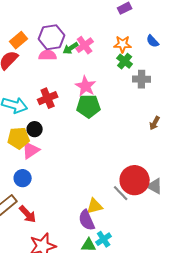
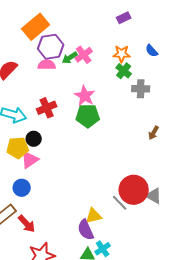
orange rectangle: (19, 40) -> (36, 27), moved, size x1.5

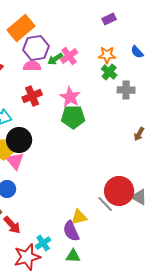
red cross: (47, 108) -> (32, 96), moved
black circle: (34, 139) -> (19, 140), size x1.6
pink triangle: (30, 160) -> (15, 161), turned -36
cyan cross: (103, 249) -> (43, 243), moved

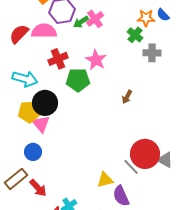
orange star: (107, 55) -> (146, 18), moved
pink semicircle: (32, 66) -> (44, 31), moved, size x1.4
green pentagon: (73, 117) -> (78, 80), moved
brown arrow: (139, 134) -> (127, 97), moved
purple semicircle: (71, 231) -> (121, 196), moved

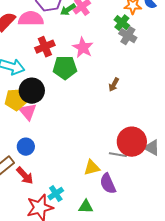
gray cross: (152, 53) -> (128, 36), moved, turned 30
blue circle: (33, 152) -> (26, 147), moved
gray line: (131, 167) -> (118, 155), turned -36

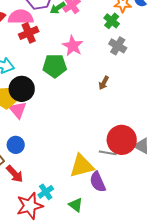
gray cross: (128, 36) -> (118, 46), moved
red cross: (45, 47) -> (29, 33), moved
yellow triangle: (92, 168) -> (82, 166), size x1.5
green triangle: (86, 207) -> (76, 205), turned 35

